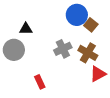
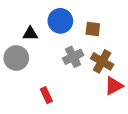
blue circle: (77, 15) -> (60, 21), moved
brown square: (91, 25) -> (93, 29), moved, turned -32

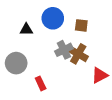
gray circle: (16, 58) -> (16, 63), moved
brown cross: (102, 61) -> (78, 54), moved

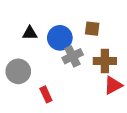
blue circle: (53, 18) -> (60, 38), moved
brown cross: (78, 54) -> (105, 61), moved, turned -30

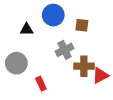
blue circle: (60, 38) -> (53, 15), moved
brown cross: (105, 61) -> (84, 66), moved

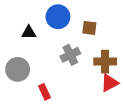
brown cross: (84, 66) -> (105, 62), moved

